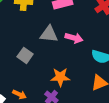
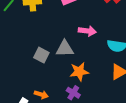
gray triangle: (49, 34) -> (65, 49), moved

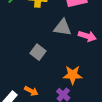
gray triangle: (65, 49) -> (62, 28), moved

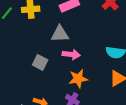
pink arrow: (87, 36) -> (71, 54), moved

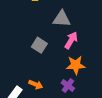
pink arrow: (71, 54) -> (71, 40), turned -72

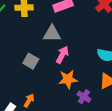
orange arrow: (36, 85) -> (29, 101), turned -80
purple cross: (68, 86) -> (84, 97), moved

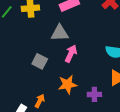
orange star: (68, 79) -> (68, 84), moved
purple cross: (84, 97) -> (94, 94), turned -32

